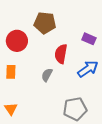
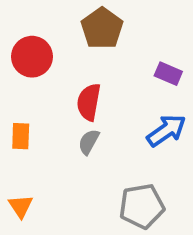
brown pentagon: (45, 23) -> (102, 28), moved, turned 30
red circle: (17, 41) -> (32, 57), moved
red semicircle: (61, 54) -> (89, 102), moved

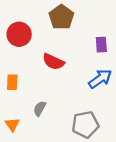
purple rectangle: (168, 74) -> (101, 45), turned 63
red semicircle: (89, 102) -> (53, 62), turned -75
gray semicircle: (89, 142) -> (40, 109), moved

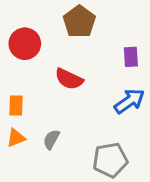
orange triangle: (12, 125) -> (16, 138), moved, turned 42

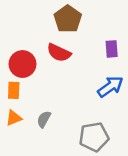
red circle: (25, 44) -> (22, 64), moved
red semicircle: (69, 79) -> (59, 53), moved

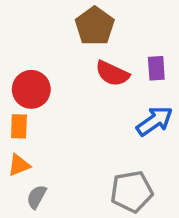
red semicircle: (59, 53) -> (112, 74), moved
gray semicircle: (44, 119) -> (37, 197), moved

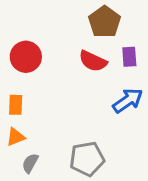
brown pentagon: (95, 26) -> (105, 22), moved
red circle: (31, 89) -> (26, 57), moved
gray pentagon: (132, 191) -> (87, 159), moved

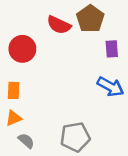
red semicircle: (93, 61) -> (59, 25), moved
blue arrow: (128, 100) -> (110, 87), turned 64
gray semicircle: (30, 163) -> (26, 141), turned 102

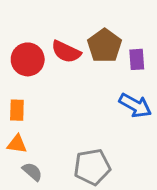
brown pentagon: (90, 19) -> (105, 46), moved
red semicircle: (59, 25) -> (66, 52), moved
orange triangle: (14, 118) -> (17, 144), turned 30

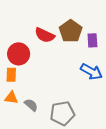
red circle: (28, 59) -> (19, 54), moved
gray semicircle: (32, 172) -> (31, 105), moved

